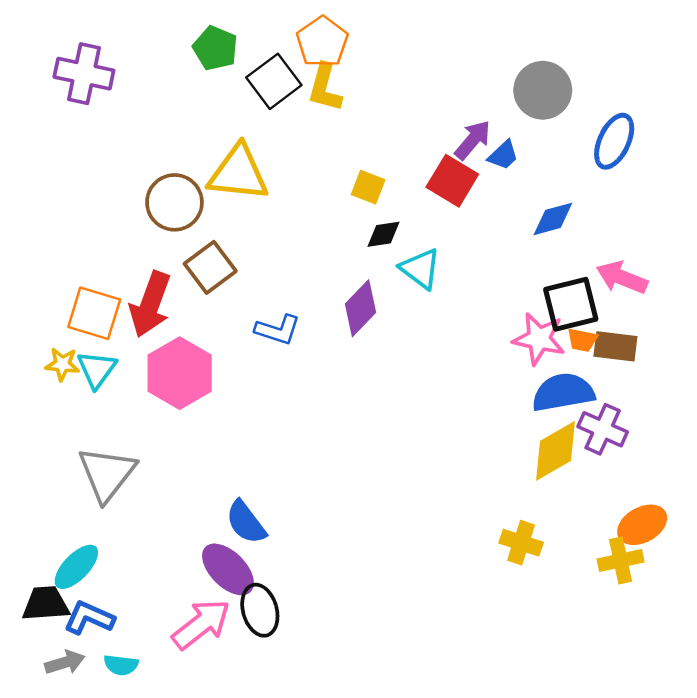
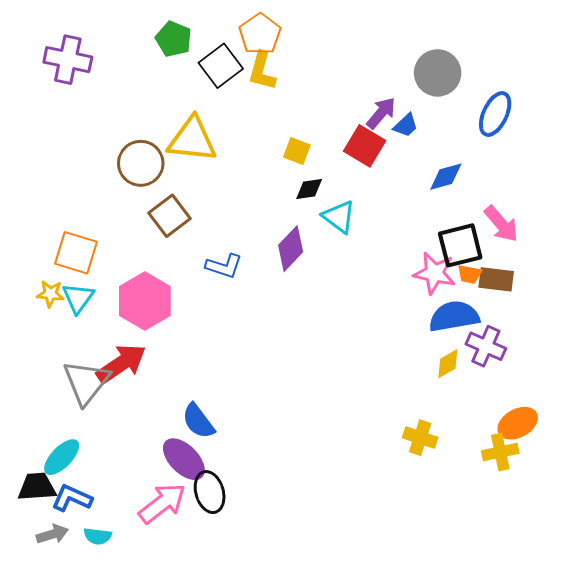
pink arrow: (622, 278) -> (501, 224), turned -153
red arrow: (150, 304) -> (121, 364), moved, turned -144
yellow diamond: (556, 451) -> (448, 364), size x0.6

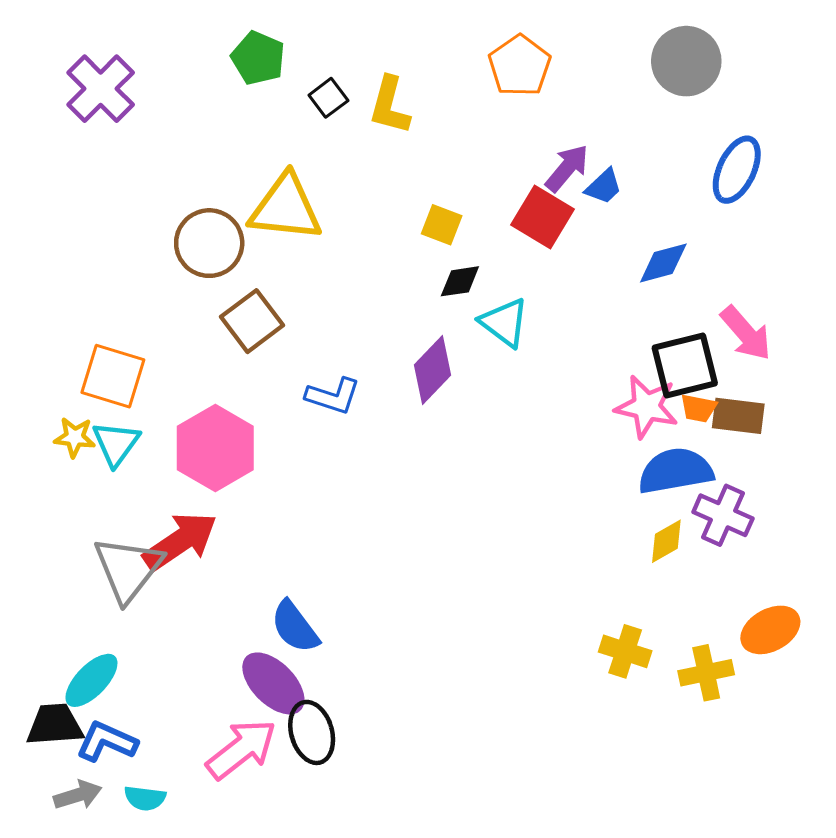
orange pentagon: (260, 34) -> (520, 66), moved
purple cross: (68, 60) -> (101, 89), turned 33
black square: (221, 66) -> (328, 98), size x0.6
gray circle: (438, 73) -> (686, 61), moved
yellow cross: (500, 452) -> (706, 673), moved

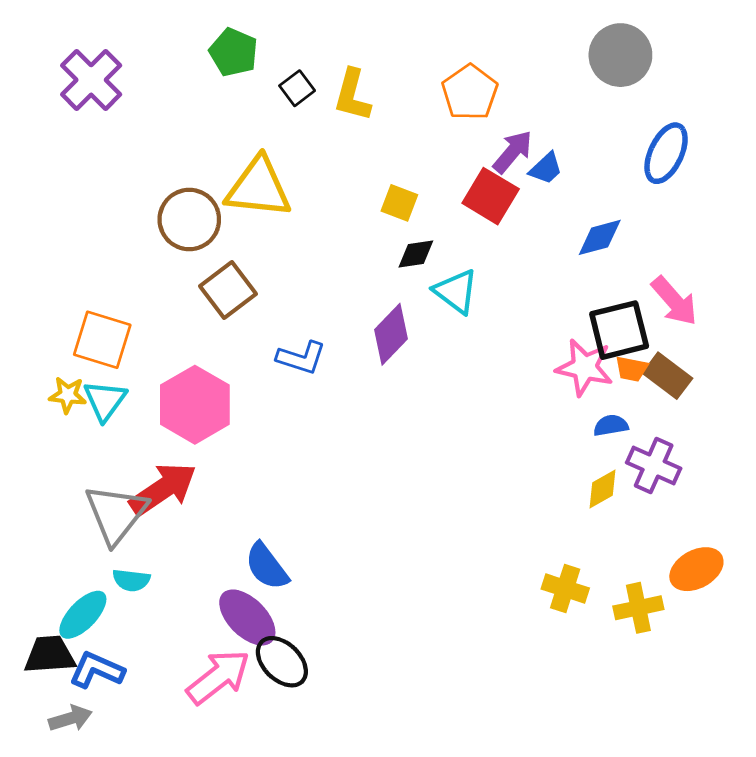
orange pentagon: (520, 66) -> (470, 92), moved
brown rectangle: (738, 416) -> (667, 376), turned 30
blue semicircle: (676, 471) -> (611, 425), size x0.5
black ellipse: (312, 732) -> (282, 662), turned -30
cyan semicircle: (145, 798) -> (131, 580), moved

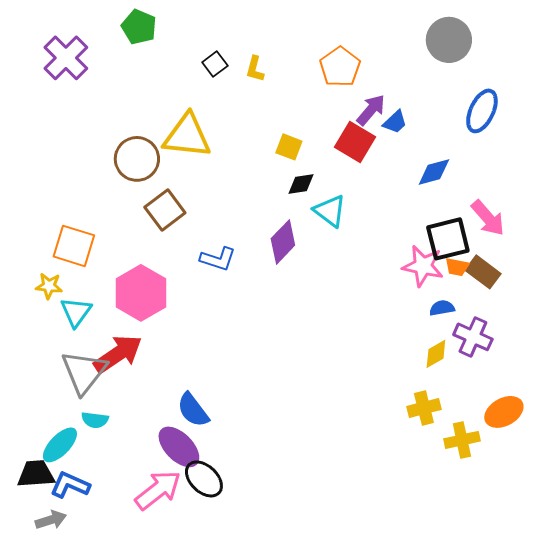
green pentagon: (234, 52) -> (139, 27), moved
yellow L-shape: (352, 95) -> (255, 69), size x0.7
cyan triangle: (105, 401) -> (76, 312), moved
yellow cross: (565, 588) -> (424, 408), moved, turned -32

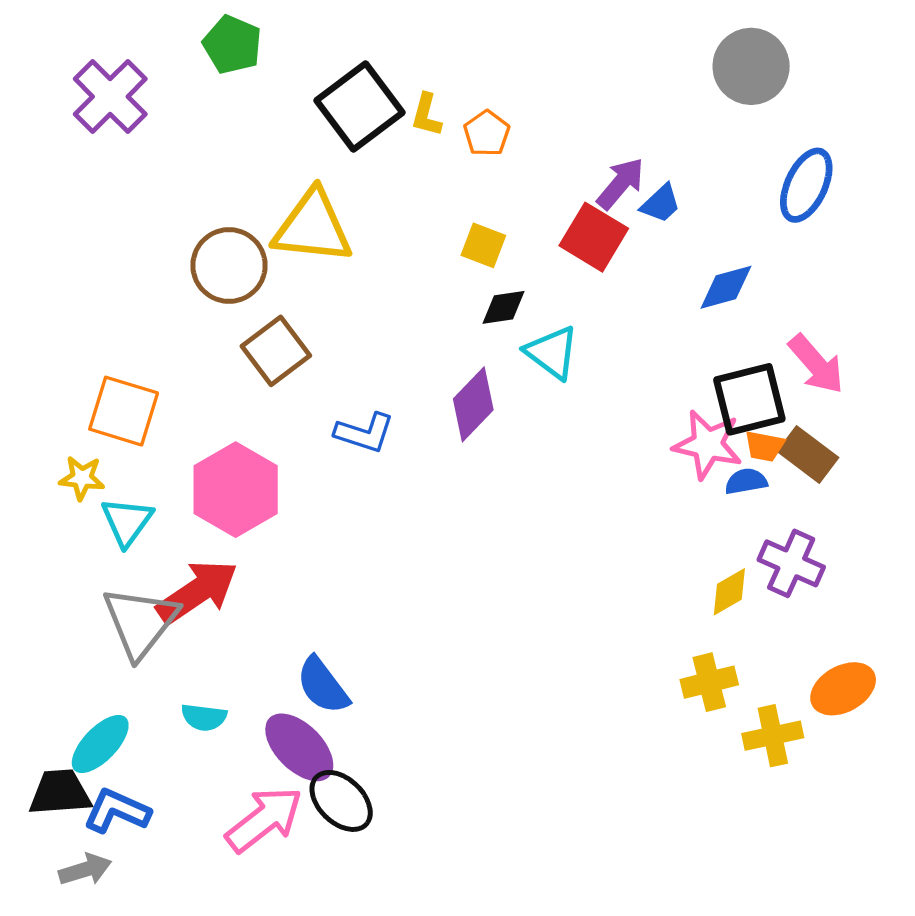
black square: (215, 64) -> (360, 107), size x2.0
orange pentagon: (340, 67) -> (487, 133), moved, size x0.7
blue semicircle: (442, 308) -> (746, 481), moved
cyan semicircle: (95, 420) -> (204, 717), moved

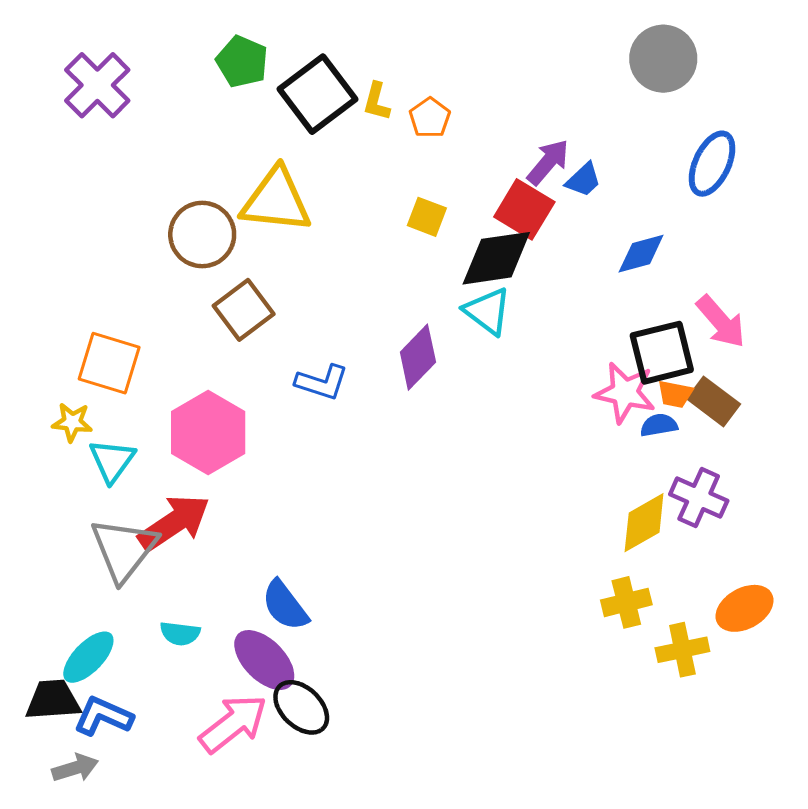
green pentagon: (232, 45) -> (242, 62), moved
black diamond: (503, 307) -> (496, 258), moved, size x1.8
yellow diamond: (729, 592) -> (644, 523), size x1.4

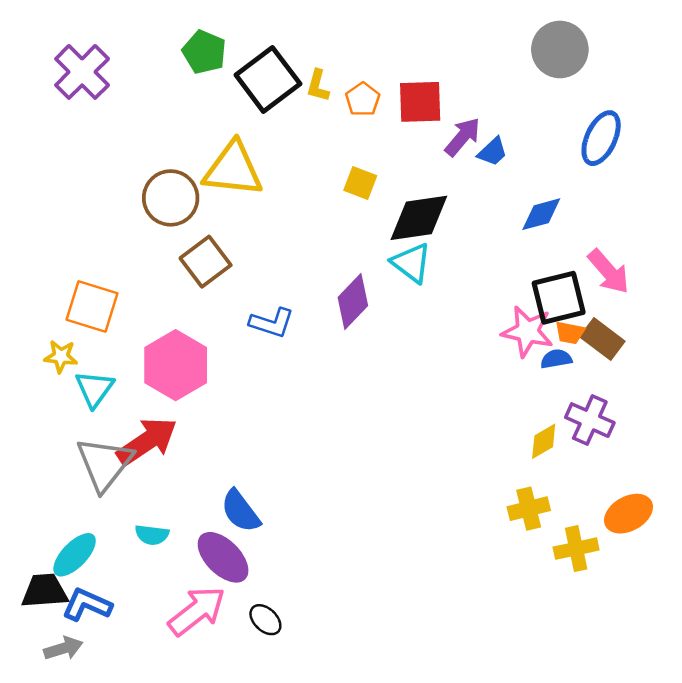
red square: (524, 209) -> (420, 102), moved, turned -33
yellow diamond: (644, 523) -> (544, 441), size x0.7
black ellipse: (301, 707) -> (265, 620), moved, size x0.7

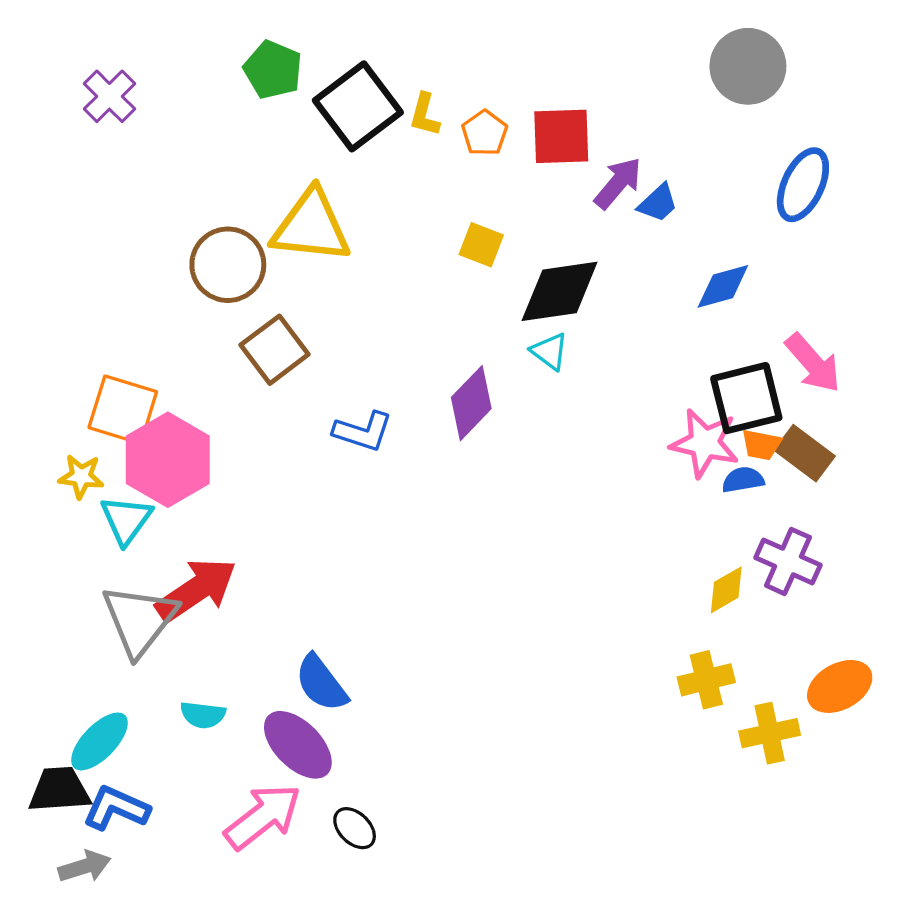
purple cross: (82, 72) -> (109, 96), size x0.7
cyan triangle: (411, 263) -> (550, 351), size x0.7
pink hexagon: (176, 365) -> (168, 460), moved

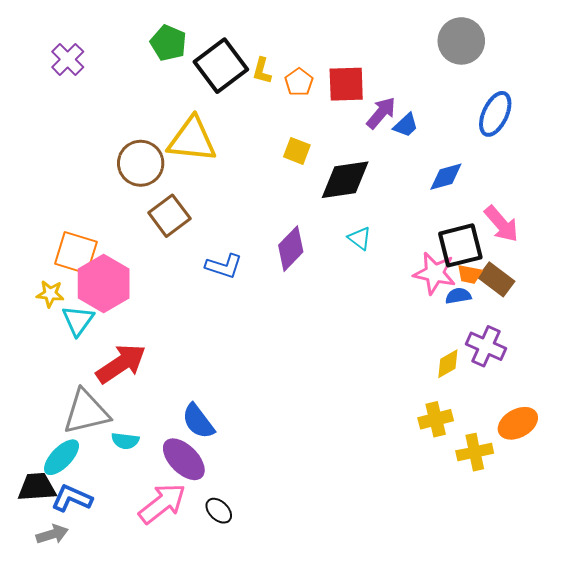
cyan triangle: (550, 351) -> (360, 238), moved
gray triangle: (140, 620) -> (86, 412), moved, turned 39

